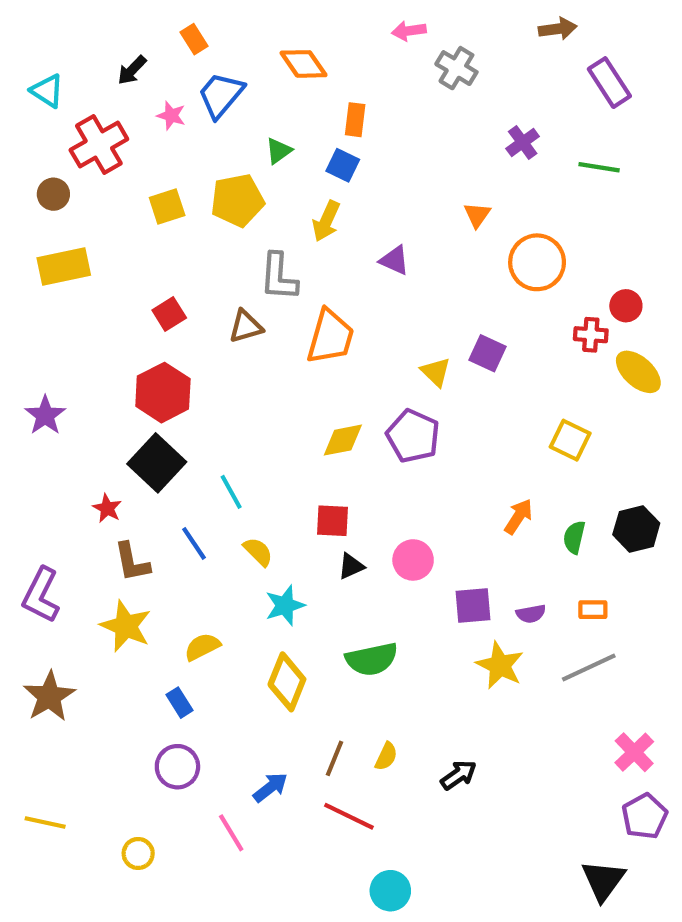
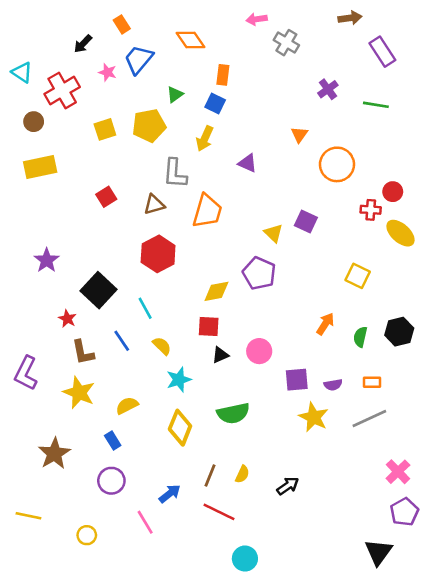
cyan triangle: (47, 91) -> (22, 72), moved
red hexagon: (163, 393) -> (158, 254), moved
purple star: (45, 415) -> (47, 260), moved
yellow diamond: (343, 440) -> (216, 291), moved
brown star: (49, 696) -> (54, 454), moved

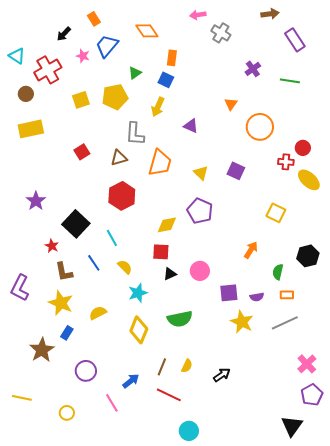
yellow triangle: (273, 233) -> (201, 173), moved
green semicircle: (360, 337) -> (278, 272), moved
blue rectangle: (113, 441) -> (67, 333), moved, turned 64

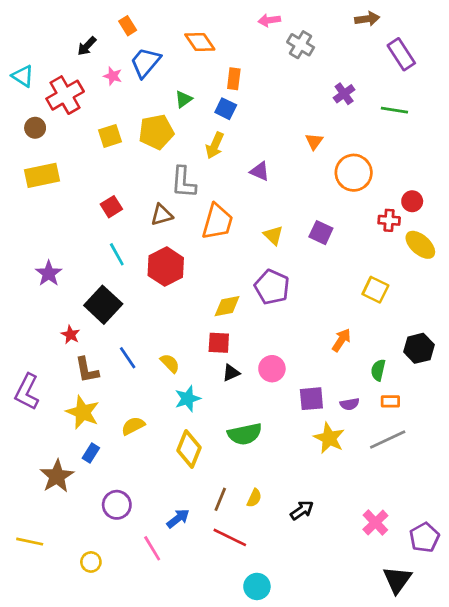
cyan line: (112, 238) -> (117, 254), moved
pink cross: (307, 364) -> (375, 523), moved

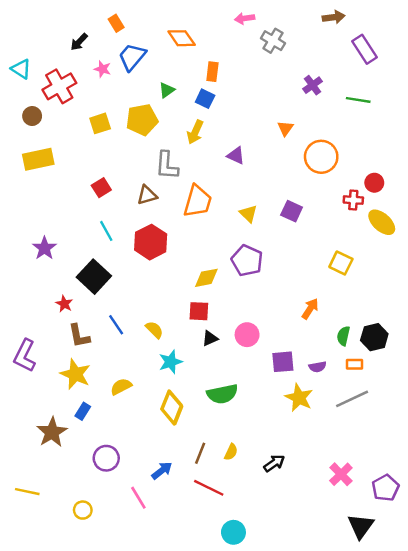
black hexagon: (419, 348) -> (374, 337), moved

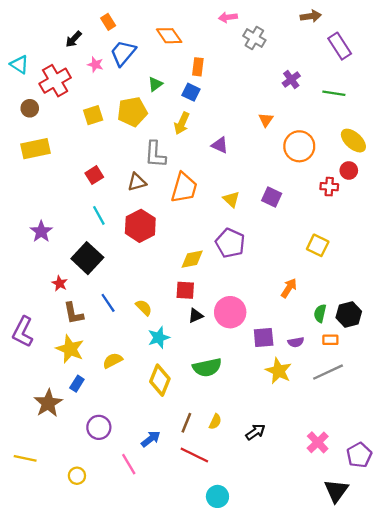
yellow ellipse: (382, 222) -> (353, 141), moved
pink circle: (247, 335) -> (230, 312), size x1.4

